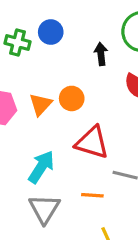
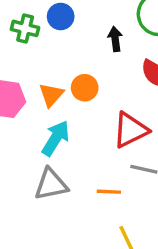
red triangle: (92, 142) -> (130, 130), moved, turned -42
cyan arrow: (41, 167) -> (56, 138), moved
gray triangle: (44, 209) -> (51, 184), moved, turned 48

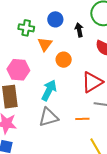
blue circle: (61, 16) -> (55, 19), moved
orange triangle: (51, 95) -> (45, 44), moved

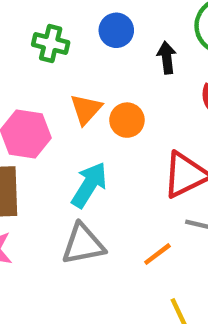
orange triangle: (45, 44) -> (86, 109), moved
orange line: (82, 119) -> (157, 254), turned -40

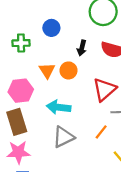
black arrow: (167, 58) -> (82, 48), moved, turned -144
cyan arrow: (89, 185) -> (59, 107), turned -100

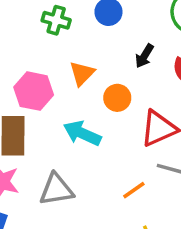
orange circle: (68, 70) -> (117, 98), moved
gray triangle: (63, 137) -> (56, 190), moved

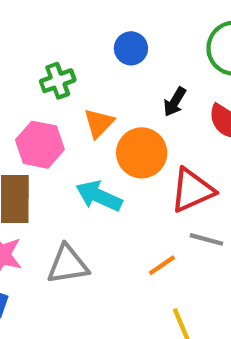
green cross: (56, 20) -> (58, 81), moved, turned -36
orange circle: (117, 98) -> (142, 153), size x1.5

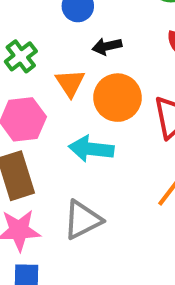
black arrow: (175, 102) -> (107, 46), moved, turned 64

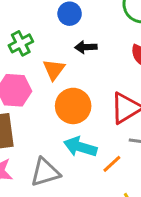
orange circle: (117, 98) -> (73, 106), moved
cyan arrow: (91, 149) -> (80, 147), moved

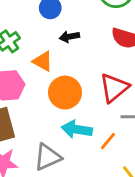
orange triangle: (54, 69) -> (43, 61), turned -30

